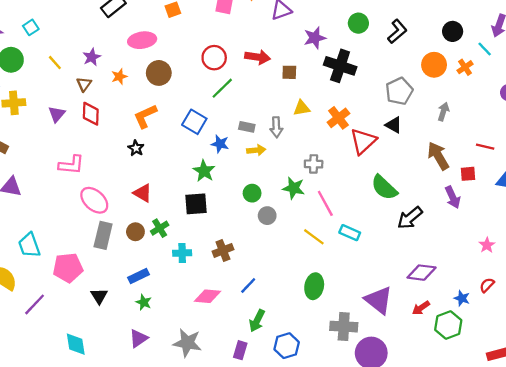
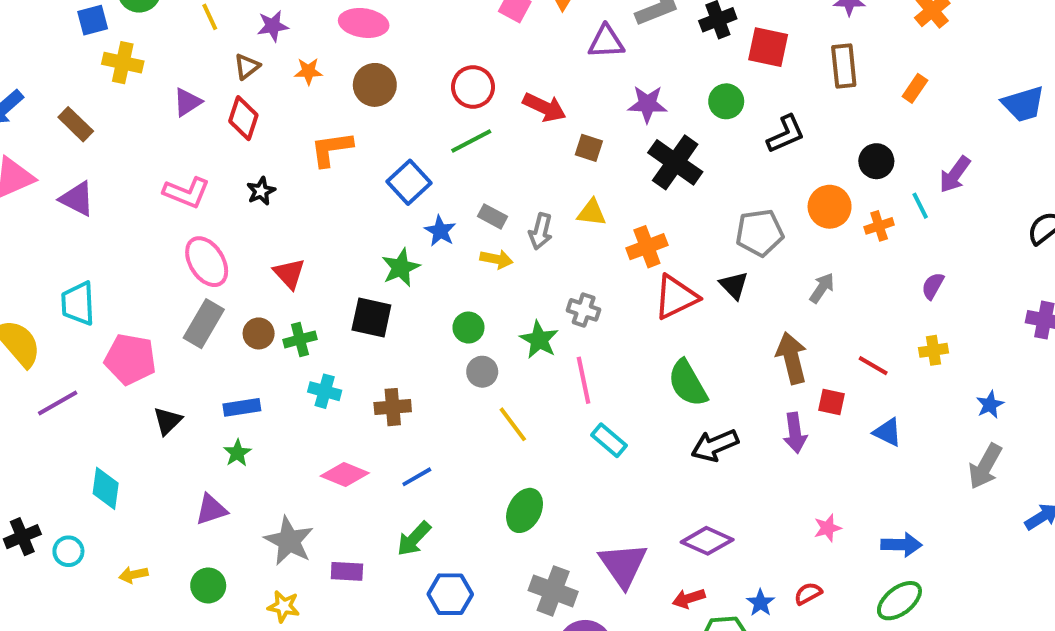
black star: (136, 148) -> (261, 191), moved
yellow line: (314, 237) -> (513, 424), moved
purple rectangle: (240, 350) -> (347, 571), moved, turned 60

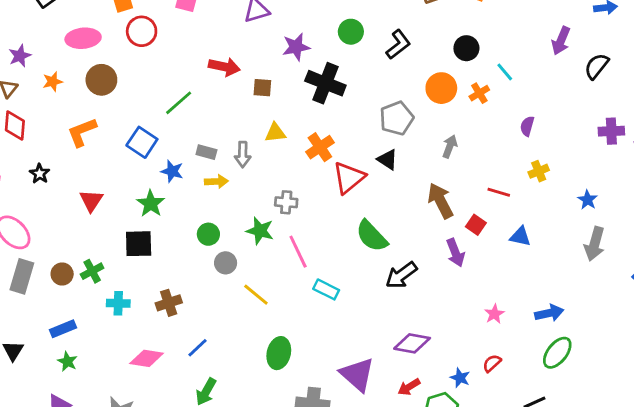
red circle: (473, 87) -> (142, 31), moved
purple arrow: (955, 174) -> (561, 41), moved
red triangle: (289, 274) -> (91, 201), moved, turned 30
red square: (832, 402) -> (476, 225), turned 36

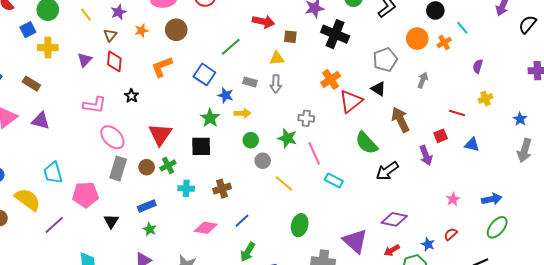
yellow triangle: (275, 133) -> (277, 58), moved
yellow arrow: (216, 181) -> (242, 113), moved
red triangle: (91, 201) -> (160, 134), moved, size x1.4
brown arrow: (440, 201) -> (400, 120), moved
red square: (476, 225) -> (441, 136), turned 32

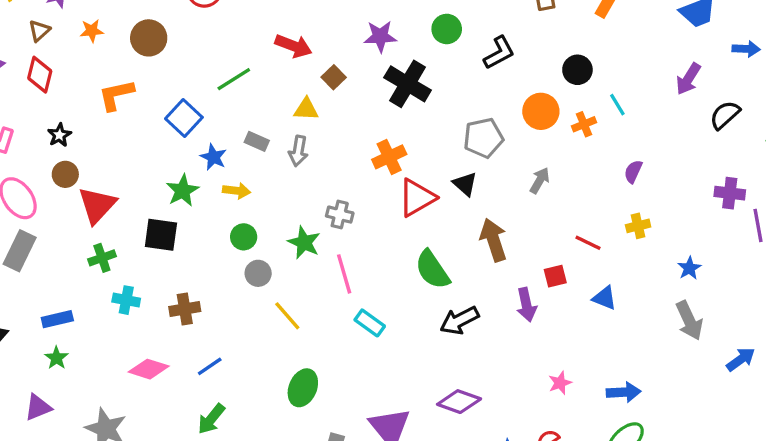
brown square: (290, 37) -> (334, 77), turned 32
gray arrow: (525, 150) -> (689, 321), turned -50
brown circle: (147, 167) -> (65, 174), moved

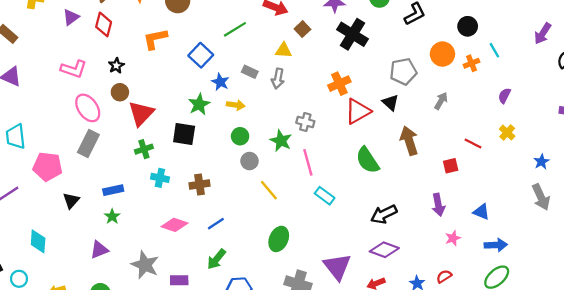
yellow cross: (638, 226) -> (507, 133), turned -35
blue triangle: (605, 298) -> (481, 212), moved
purple arrow: (526, 305) -> (438, 205), moved
black arrow: (459, 320) -> (384, 214), moved

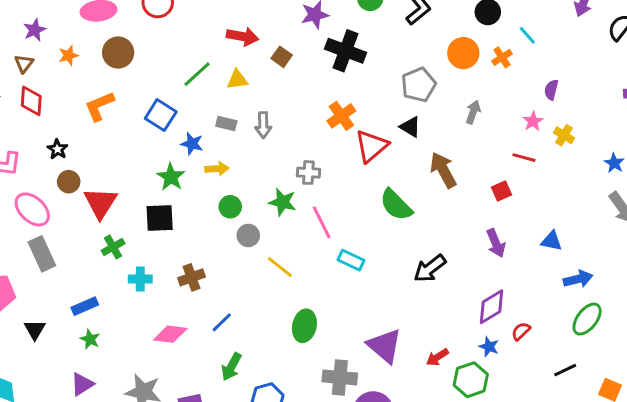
yellow triangle: (284, 50) -> (237, 80), moved
gray rectangle: (88, 143) -> (42, 254), turned -40
pink star: (453, 238) -> (533, 121), moved
purple diamond: (384, 250) -> (492, 307), moved, turned -40

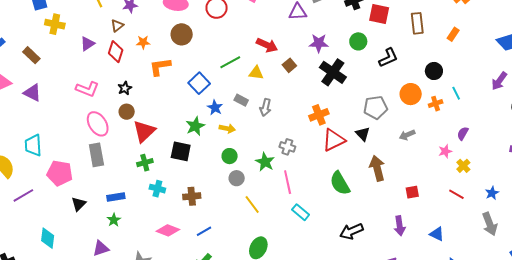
orange star: (68, 55) -> (143, 42), moved
gray arrow: (473, 112) -> (407, 135), turned -147
red line: (524, 158) -> (456, 194), moved

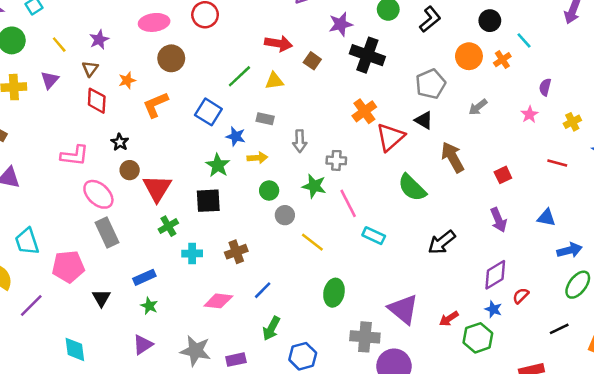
purple triangle: (87, 44) -> (50, 80), moved
gray arrow: (265, 107) -> (300, 141), moved
yellow cross: (463, 166) -> (572, 122), moved, turned 32

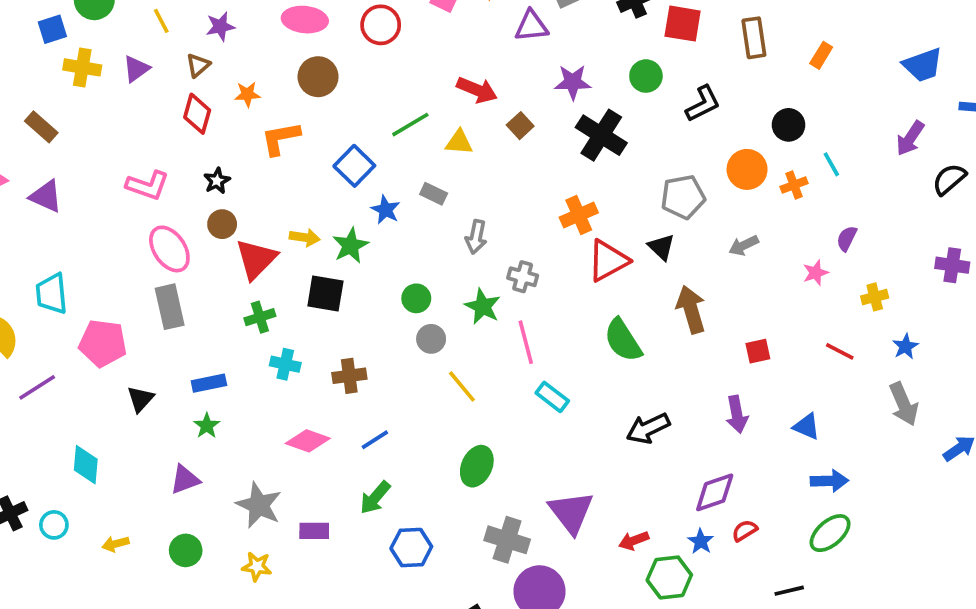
yellow arrow: (257, 158) -> (305, 238), moved

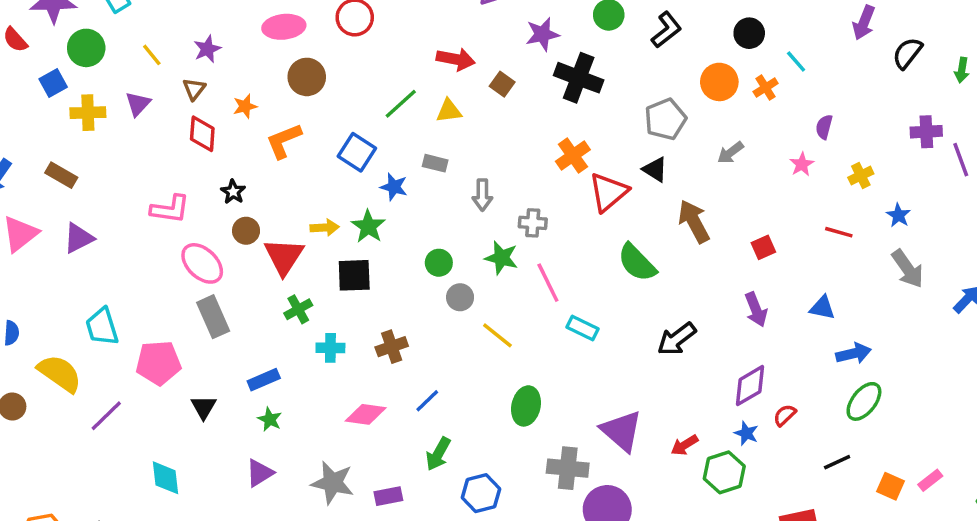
purple triangle: (46, 196) -> (78, 238), turned -40

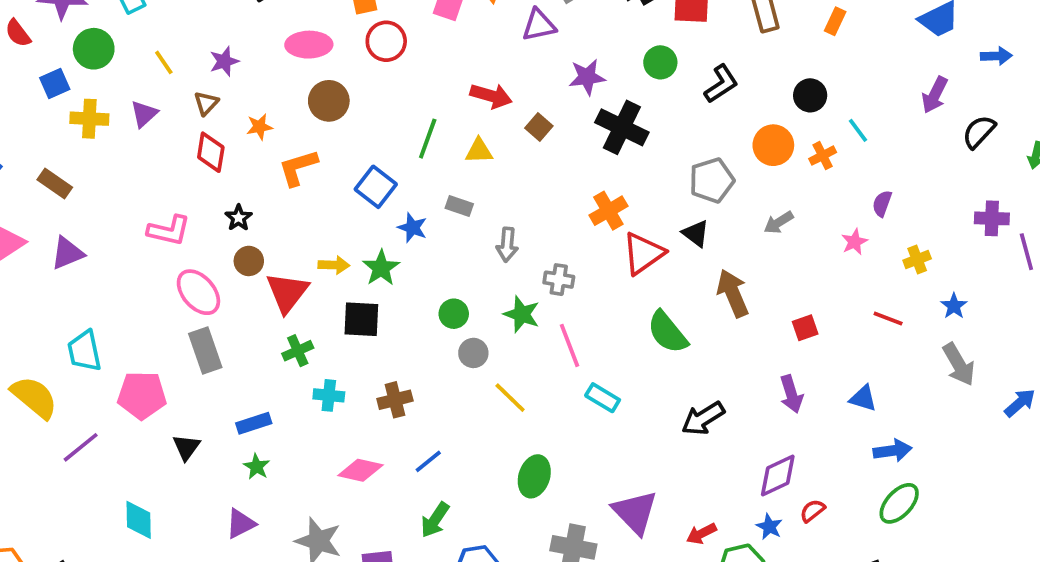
green line: (401, 104) -> (428, 139), turned -33

